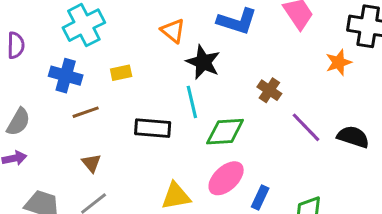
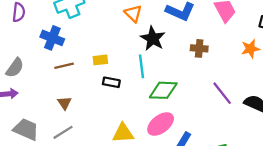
yellow rectangle: (121, 73) -> (100, 60), moved
brown cross: (269, 90) -> (199, 48), moved, turned -35
black rectangle: (153, 128) -> (111, 82), size x0.7

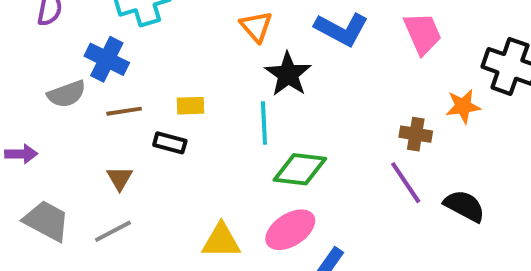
brown cross: (199, 48) -> (416, 134), moved
gray semicircle: (15, 68) -> (67, 94), moved, turned 30
black rectangle: (111, 82) -> (170, 143), moved

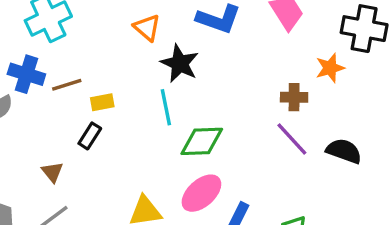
brown line: (124, 111) -> (67, 85), moved
black rectangle: (170, 143) -> (90, 136), turned -64

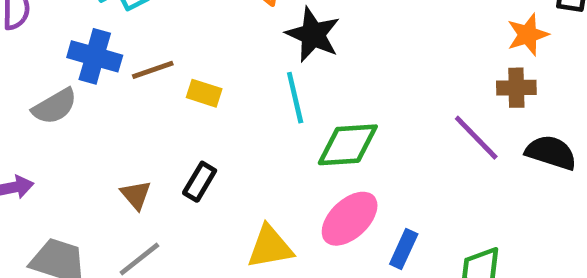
brown cross: (294, 97) -> (516, 88), moved
yellow rectangle: (102, 102) -> (204, 93), turned 30
black rectangle: (90, 136) -> (200, 182), moved

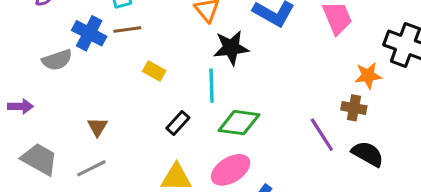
black star: (313, 35) -> (231, 48), turned 30
brown line: (153, 70) -> (127, 29), moved
black rectangle: (200, 182) -> (178, 123), moved

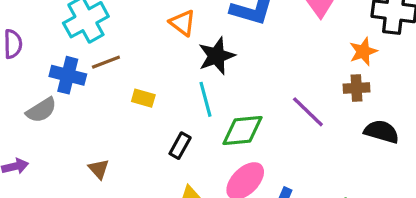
purple line: (322, 135) -> (308, 112), moved

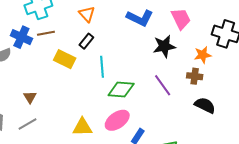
orange triangle: (183, 23) -> (87, 14), moved
black star: (216, 56) -> (164, 46), moved
yellow rectangle: (143, 98) -> (65, 59), size x1.5
black rectangle: (180, 146) -> (86, 41), moved

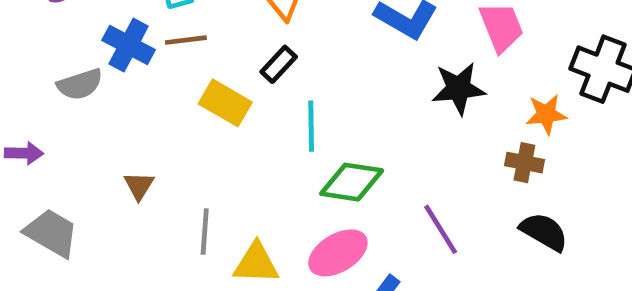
purple line: (163, 85) -> (441, 229), moved
gray line: (27, 124) -> (205, 232), moved, turned -60

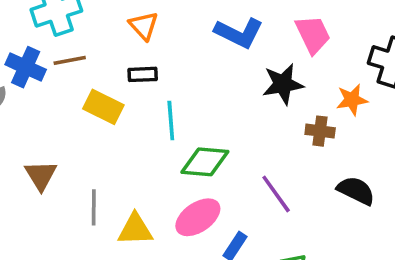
black rectangle: (279, 64) -> (143, 74), turned 48
brown cross: (524, 163) -> (320, 131), moved
brown triangle: (139, 186) -> (41, 175), size x1.4

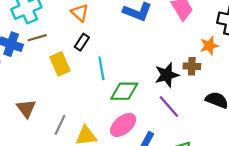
black rectangle: (143, 74) -> (82, 42), turned -49
black star: (283, 84) -> (167, 75), moved
yellow rectangle: (103, 107) -> (60, 64), turned 45
gray line: (94, 207) -> (60, 125), turned 30

